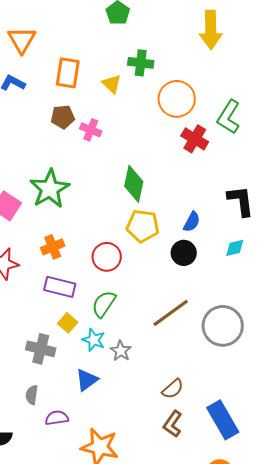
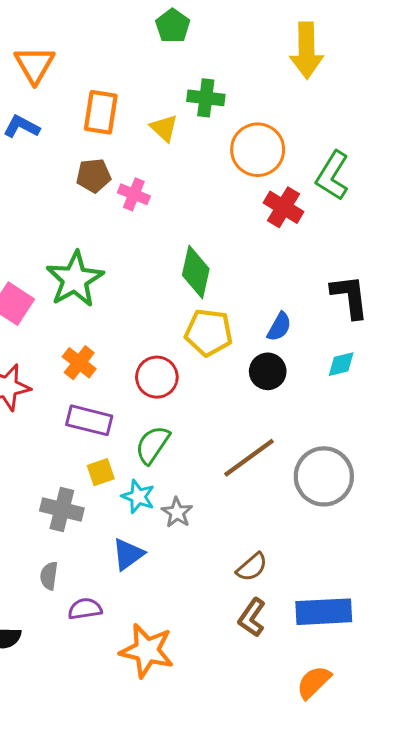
orange cross: (53, 247) -> (79, 363), turned -30
yellow square: (68, 323) -> (101, 472), turned 30
blue rectangle: (223, 420) -> (324, 612), turned -63

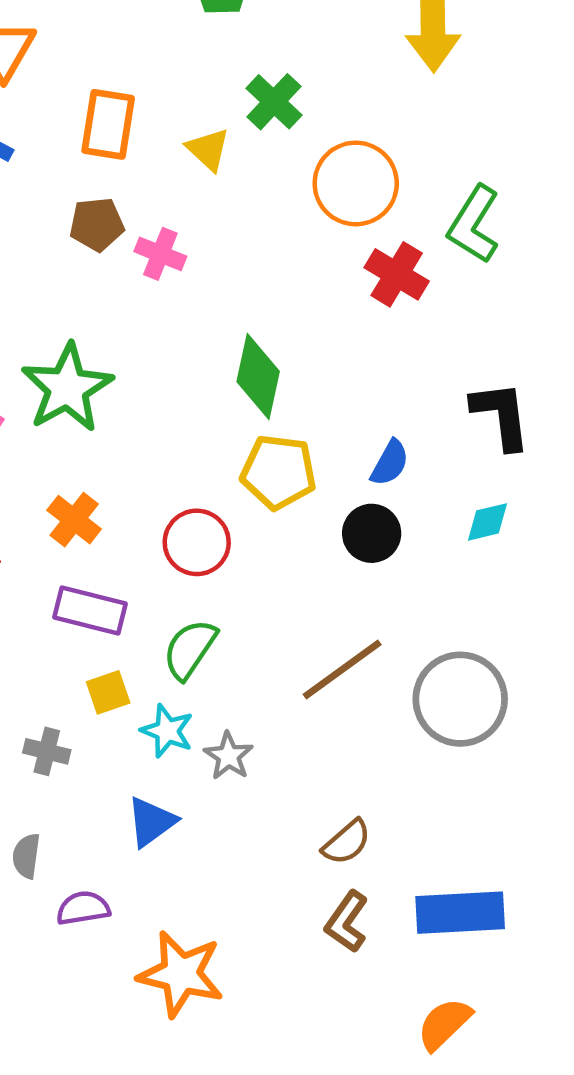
green cross: (206, 98) -> (274, 102), turned 36
gray cross: (62, 510) -> (47, 751), size x0.7

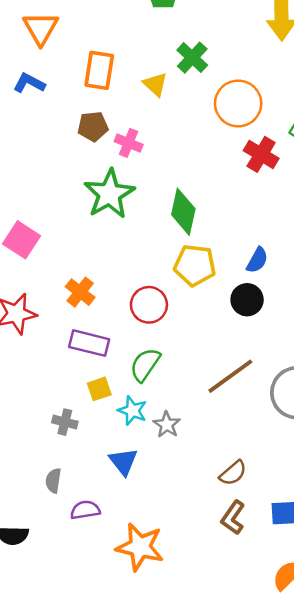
green star: (67, 388) -> (109, 194), moved
blue triangle: (151, 822) -> (123, 462), turned -32

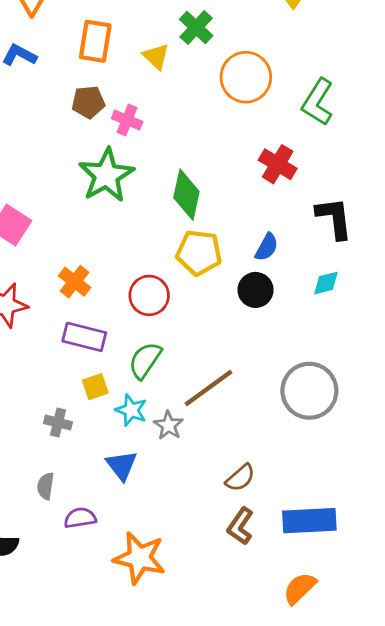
red cross: (261, 154) -> (278, 164), moved
brown line: (230, 376) -> (209, 388), moved

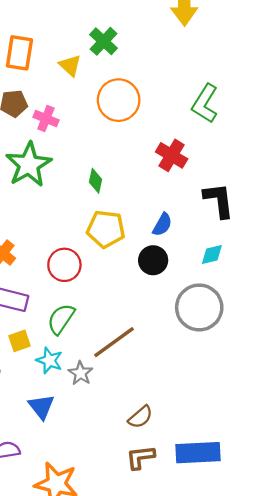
orange circle: (246, 77) -> (119, 100), moved
green diamond: (186, 195) -> (96, 181), size x0.6
gray circle: (309, 391) -> (199, 307), moved
brown L-shape: (240, 526) -> (140, 457), turned 48

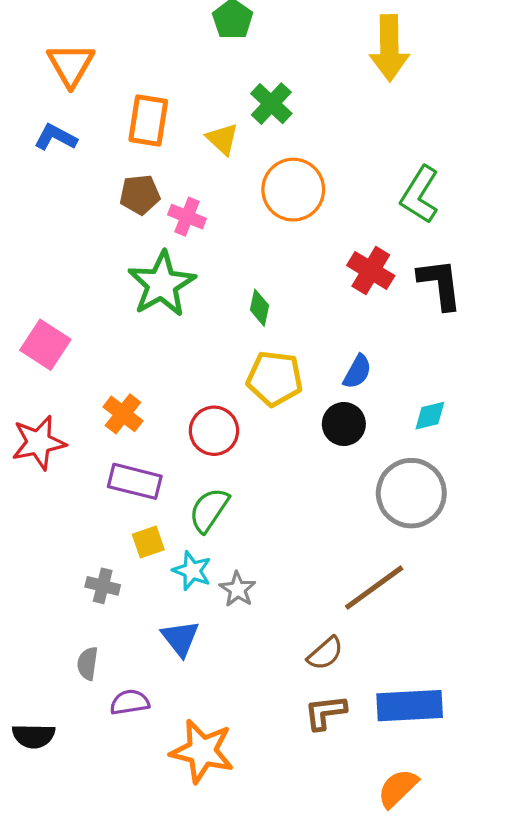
black L-shape: (219, 200) -> (440, 284), moved
brown line: (114, 342) -> (374, 588), moved

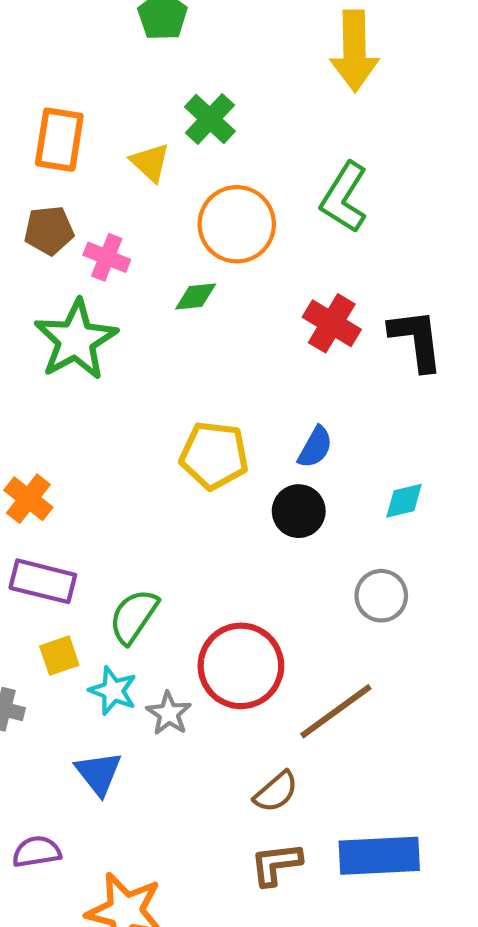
green L-shape: (420, 195) -> (344, 197), moved
green diamond: (260, 308) -> (196, 296), moved, turned 72
red circle: (214, 431) -> (241, 666), moved, size x1.4
gray circle: (411, 493) -> (381, 596), size x0.6

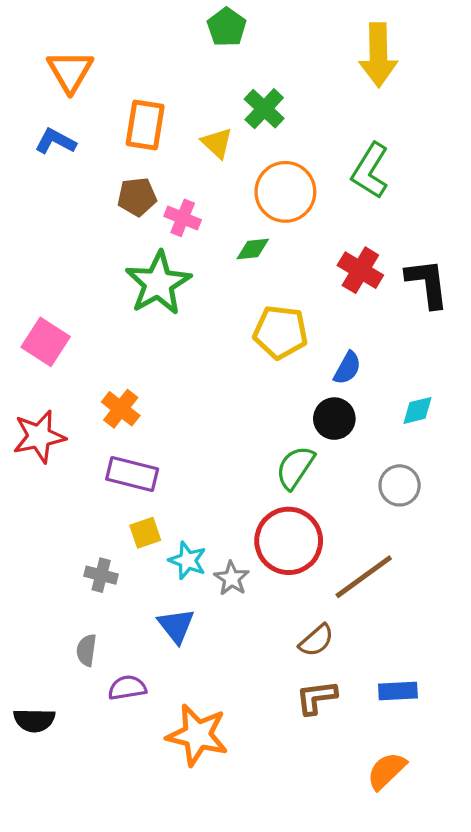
yellow pentagon: (214, 455) -> (281, 332), moved
green semicircle: (134, 616) -> (295, 467), moved
blue rectangle: (379, 856) -> (398, 691), size x0.6

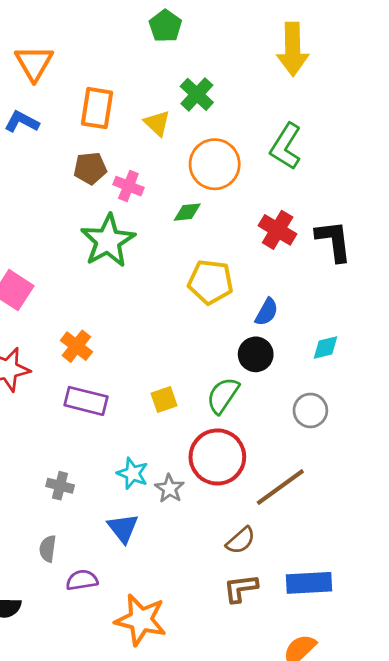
yellow square: (145, 533) -> (164, 400), moved
blue rectangle: (398, 691) -> (309, 583), size x1.4

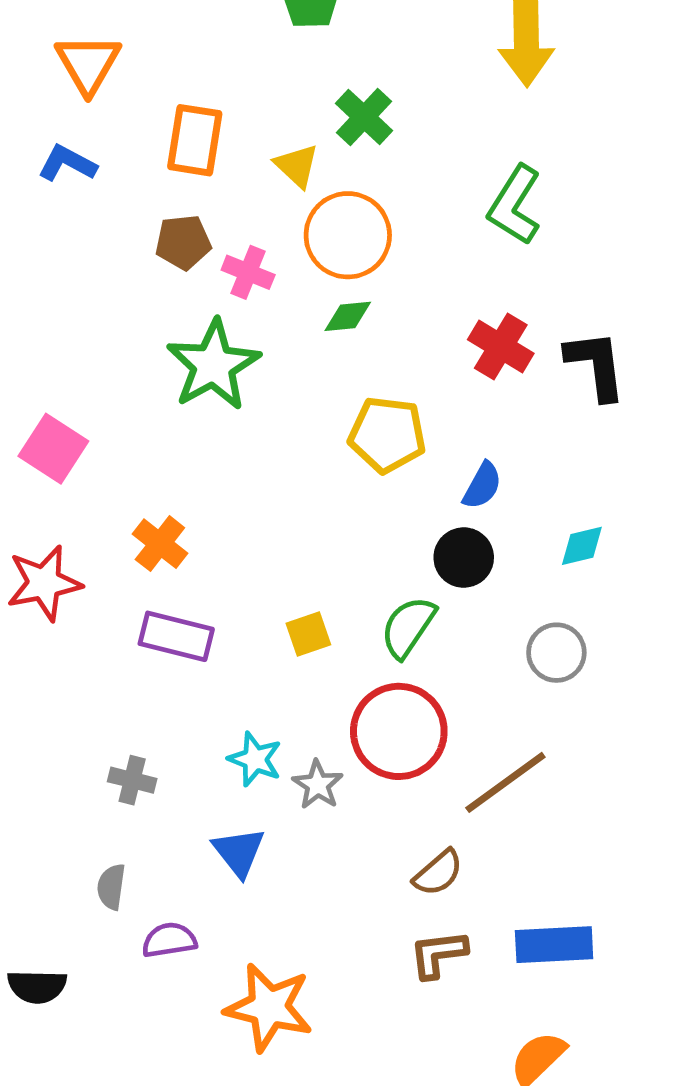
orange circle: (215, 164) -> (348, 235), moved

